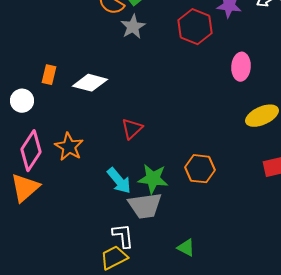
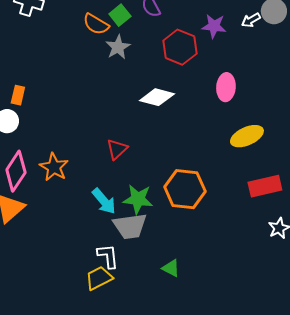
orange rectangle: (49, 75) -> (18, 95), moved
white diamond: (90, 83) -> (157, 97), moved
orange hexagon: (200, 169) -> (185, 189), size x1.4

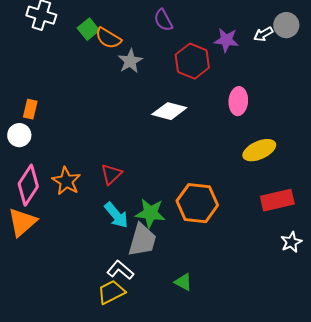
green square: (120, 15) -> (88, 29), moved
red triangle: (117, 149) -> (111, 174), moved
gray trapezoid: (130, 226) -> (142, 240), turned -66
white L-shape: (108, 256) -> (120, 270), turned -44

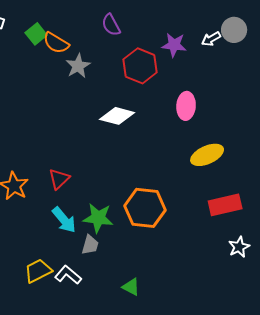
gray trapezoid: (142, 240) -> (90, 245), size x0.6
yellow trapezoid: (111, 292) -> (38, 271), moved

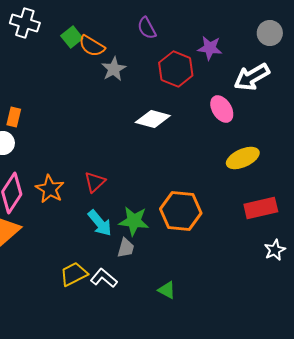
white arrow: (211, 39) -> (252, 77), moved, size x1.8
pink ellipse: (186, 106) -> (222, 109), turned -36

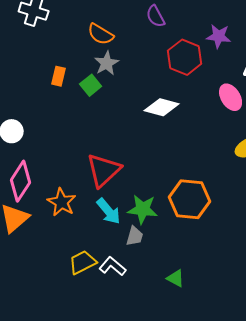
green square: (72, 37) -> (91, 85), moved
gray star: (114, 69) -> (107, 63), moved
orange rectangle: (14, 117) -> (59, 76), moved
red triangle: (95, 182) -> (104, 170), size x1.6
orange star: (50, 189) -> (62, 202), moved

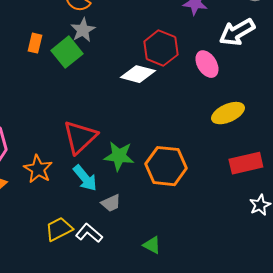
red hexagon: (185, 57) -> (161, 48), moved
green square: (91, 85) -> (67, 52), size x1.4
green star: (143, 209) -> (119, 156), moved
gray trapezoid: (135, 236) -> (111, 203), turned 50

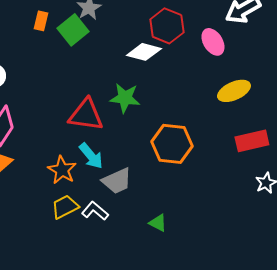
red triangle: (80, 137) -> (86, 115), turned 51
green star: (119, 156) -> (125, 98), moved
orange star: (38, 169) -> (62, 170), moved
gray trapezoid: (111, 203) -> (117, 181), size x1.5

